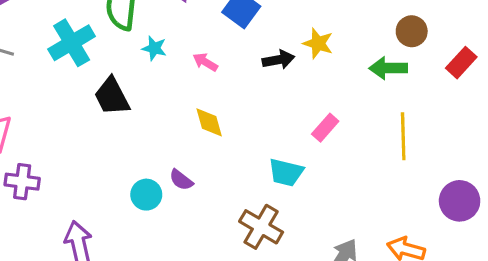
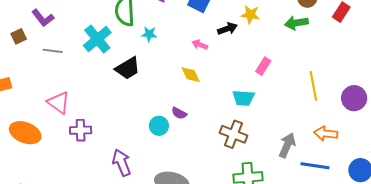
pink arrow: (205, 62) -> (200, 45), moved
black trapezoid: (112, 96) -> (128, 68), turned -84
yellow line: (403, 136) -> (313, 86), moved

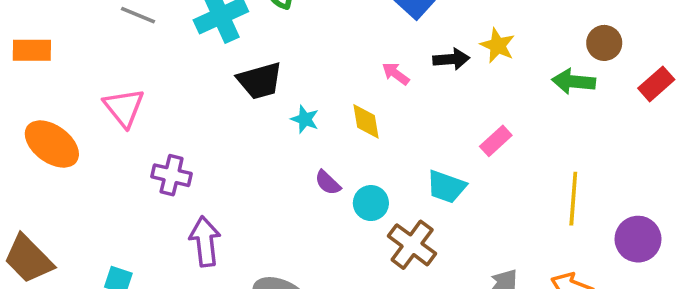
cyan star: (149, 34) -> (305, 119), moved
cyan circle: (159, 126) -> (371, 203), moved
purple cross: (81, 130) -> (172, 175), moved

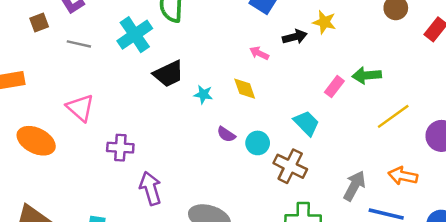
green arrow: (574, 82) -> (367, 75), moved
cyan trapezoid: (446, 187) -> (306, 123), turned -144
yellow line: (573, 199) -> (393, 116), turned 60

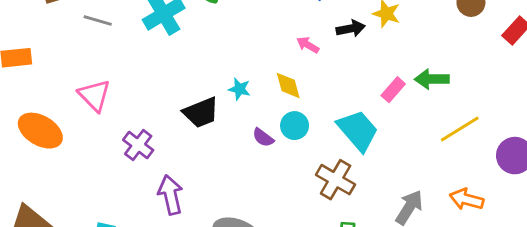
black trapezoid: (169, 74) -> (201, 113), moved
cyan trapezoid: (306, 123) -> (358, 130), size x1.4
cyan circle: (258, 143) -> (295, 126), moved
purple cross: (120, 148) -> (138, 145), turned 30

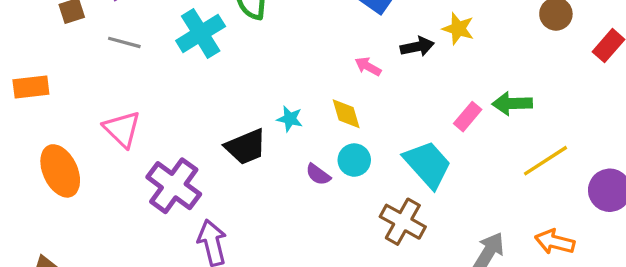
orange ellipse: (40, 131) -> (60, 171), turned 36
purple cross: (138, 145) -> (174, 186), size x1.5

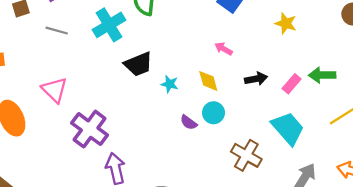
black arrow: (417, 47) -> (256, 79), moved
black trapezoid: (246, 147) -> (138, 64), moved
cyan trapezoid: (428, 164) -> (288, 128), moved

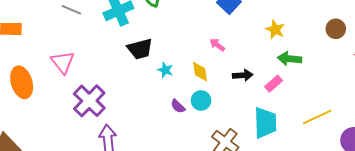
green arrow: (322, 75) -> (290, 59), moved
cyan trapezoid: (288, 128) -> (265, 123), turned 32

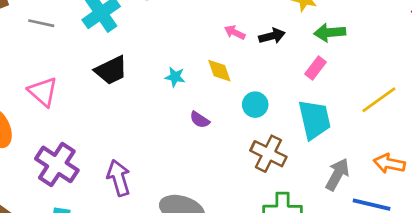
black trapezoid: (140, 49) -> (111, 70), moved
black arrow: (243, 75) -> (272, 36), moved
cyan circle: (201, 100) -> (255, 105), moved
purple cross: (89, 101) -> (57, 164), moved

